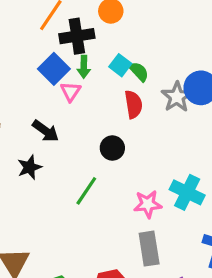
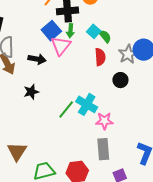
pink triangle: (71, 91) -> (61, 46), size x1.5
black arrow: (46, 131) -> (37, 59), moved, turned -30
black circle: (112, 148) -> (120, 80), moved
cyan cross: (187, 192) -> (87, 104), moved

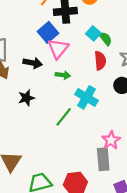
green arrow: (70, 31) -> (63, 75), moved, turned -88
cyan cross: (87, 104) -> (87, 97), moved
pink star: (104, 121) -> (111, 140), moved, turned -30

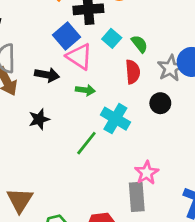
cyan square: (93, 33) -> (112, 38), moved
pink triangle: (58, 49) -> (79, 57), turned -35

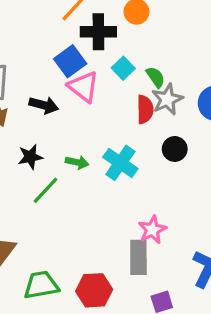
gray star: (171, 68) -> (167, 99), moved
green arrow: (85, 90) -> (77, 162), moved
green line: (86, 143) -> (46, 190), moved

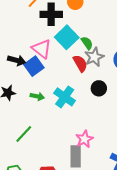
blue square: (70, 61) -> (34, 66), moved
cyan square: (123, 68) -> (67, 37), size x1.6
red semicircle: (145, 109) -> (80, 63), turned -30
green line: (46, 190) -> (24, 134), moved

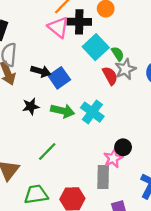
pink triangle: (42, 49) -> (58, 27), moved
black circle: (99, 88) -> (123, 147), moved
green arrow: (37, 96) -> (63, 111), size x1.5

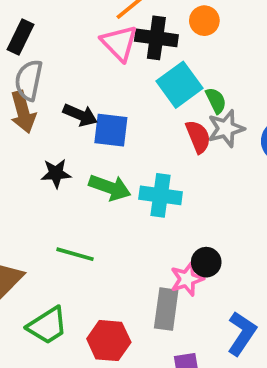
blue square: (59, 78) -> (111, 130), turned 35
cyan cross: (92, 112) -> (161, 195), turned -35
green line: (47, 152) -> (75, 254), turned 55
green trapezoid: (36, 194) -> (47, 326), turned 150

